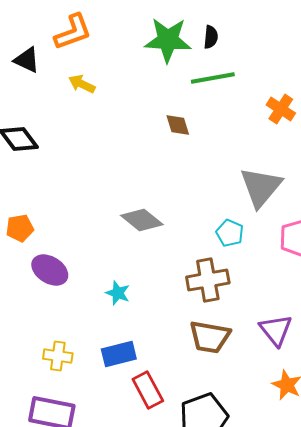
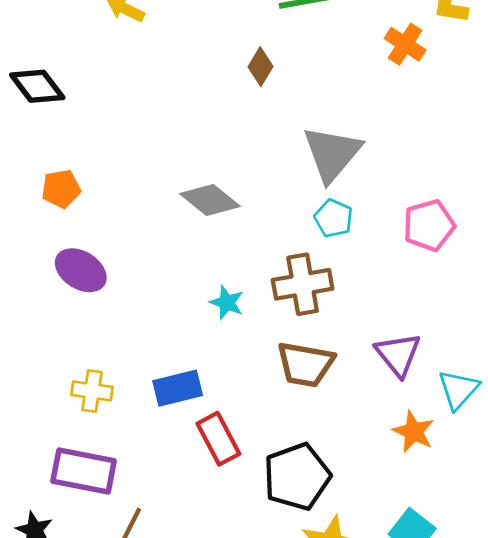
brown diamond: (178, 125) -> (260, 67), turned 48
gray triangle: (261, 187) -> (332, 154), moved
orange pentagon: (20, 228) -> (61, 189), moved
cyan star: (118, 293) -> (227, 303), moved

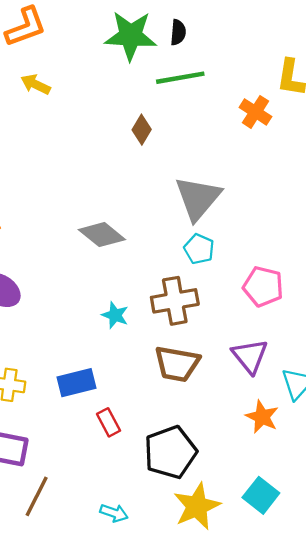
pink pentagon: (429, 225) -> (263, 286), moved, turned 30
red rectangle: (218, 439) -> (108, 422), size x0.7

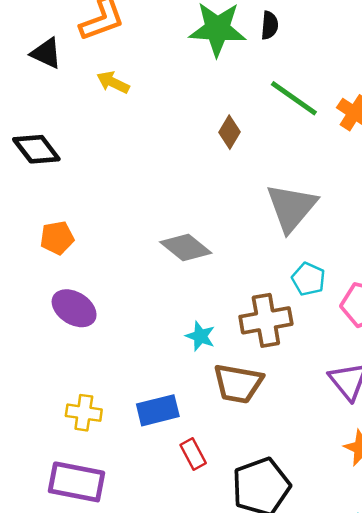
green line: (180, 78) -> (294, 98), moved, turned 45
cyan pentagon: (199, 249) -> (308, 279), moved
brown trapezoid: (177, 364) -> (238, 384), moved

